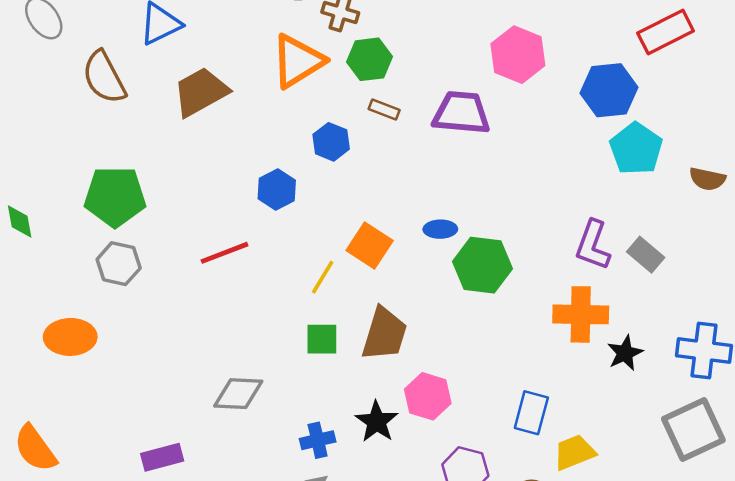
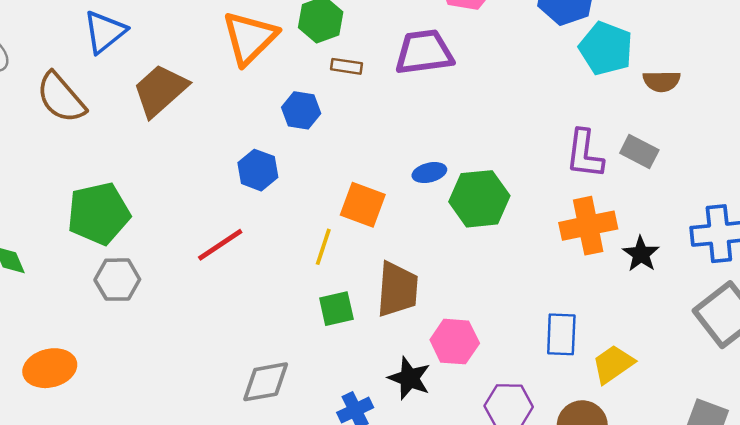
brown semicircle: (707, 179) -> (662, 81), moved
orange ellipse: (70, 337) -> (50, 368), moved

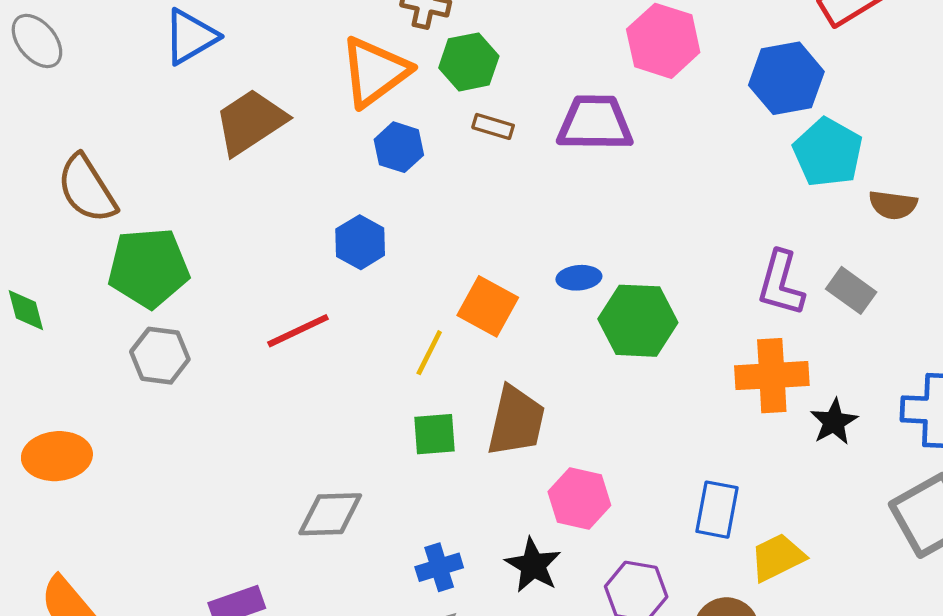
brown semicircle: (61, 98) -> (87, 189), moved
blue hexagon: (301, 110) -> (399, 147), moved
black star: (409, 378) -> (533, 565), moved

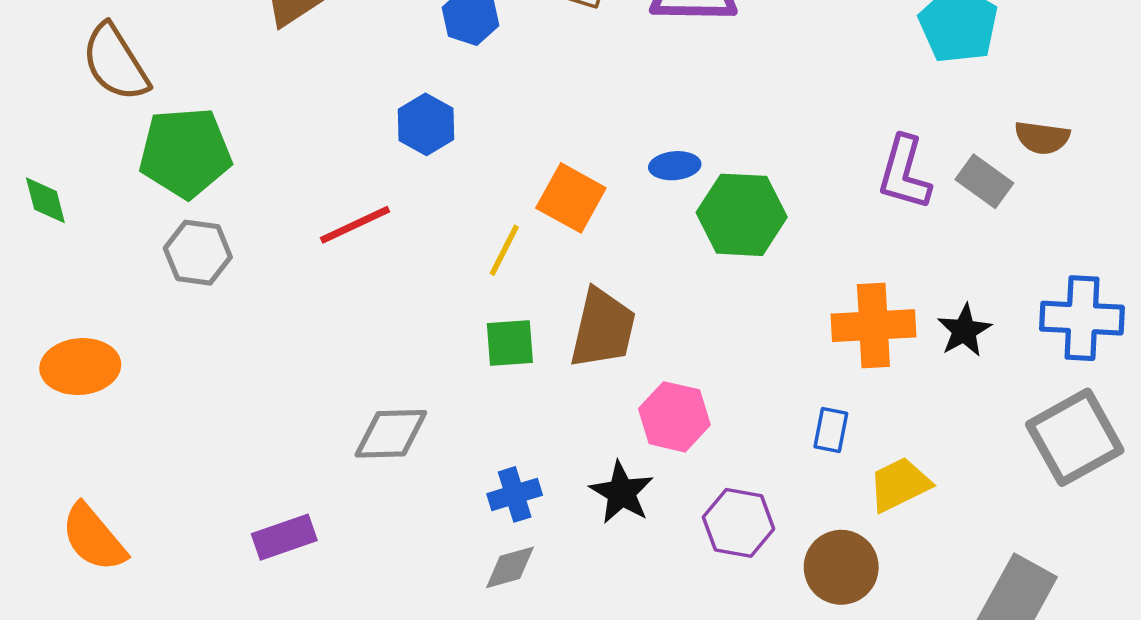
brown semicircle: (893, 205) -> (1042, 138), moved
orange cross: (772, 376) -> (873, 326), moved
blue rectangle: (717, 510) -> (831, 430), size x0.7

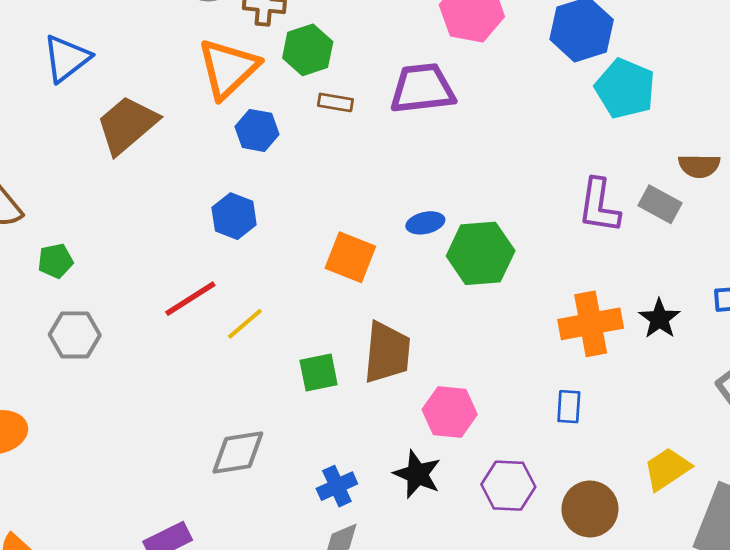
green pentagon: (185, 153) -> (55, 261), size x0.5
yellow line: (504, 250) -> (245, 324), moved, turned 30
yellow trapezoid: (899, 484) -> (667, 469), moved

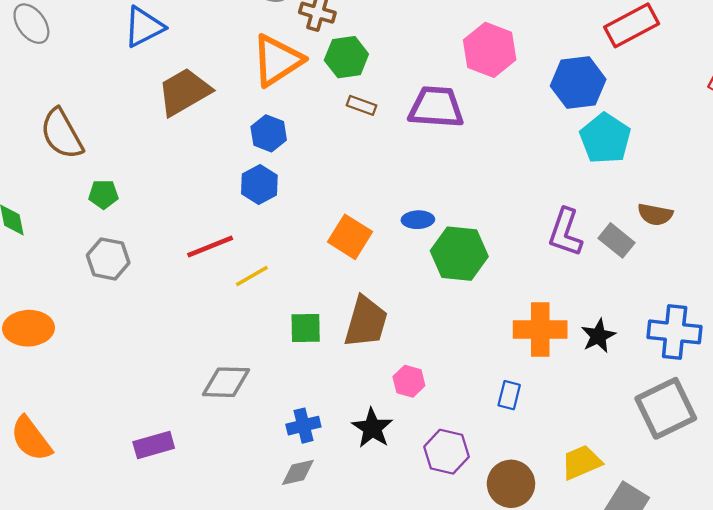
blue hexagon: (257, 130) -> (269, 133), moved
pink hexagon: (450, 412) -> (409, 381), size x0.7

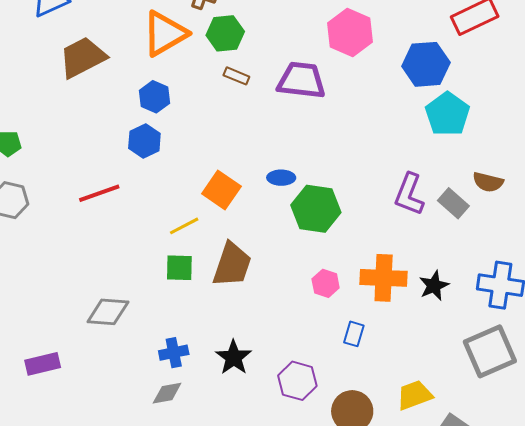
yellow line: (252, 276) -> (184, 226), moved
pink hexagon: (409, 381) -> (326, 283), moved

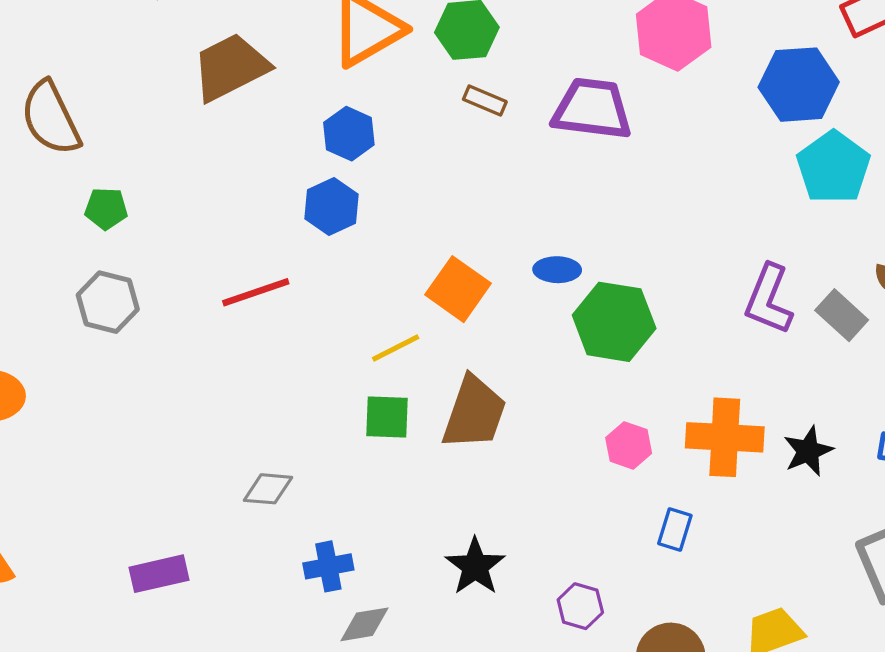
gray diamond: (108, 312) -> (268, 489), size x0.7
blue cross: (174, 353) -> (328, 566), moved
purple hexagon: (297, 381) -> (580, 606), size x0.7

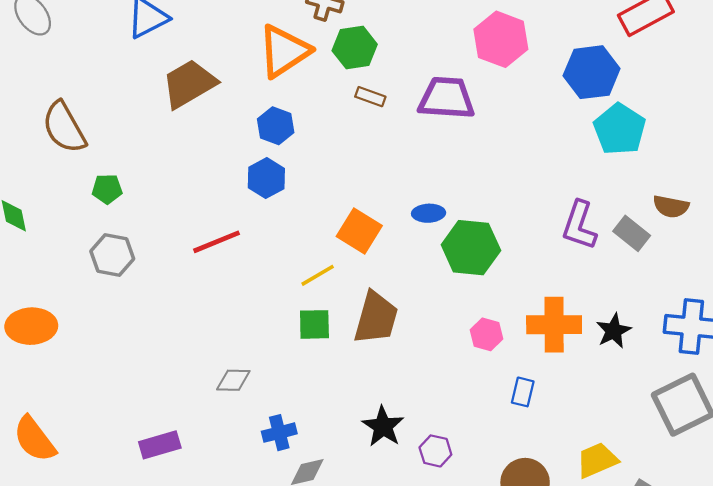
purple hexagon: (580, 606) -> (435, 451), moved

